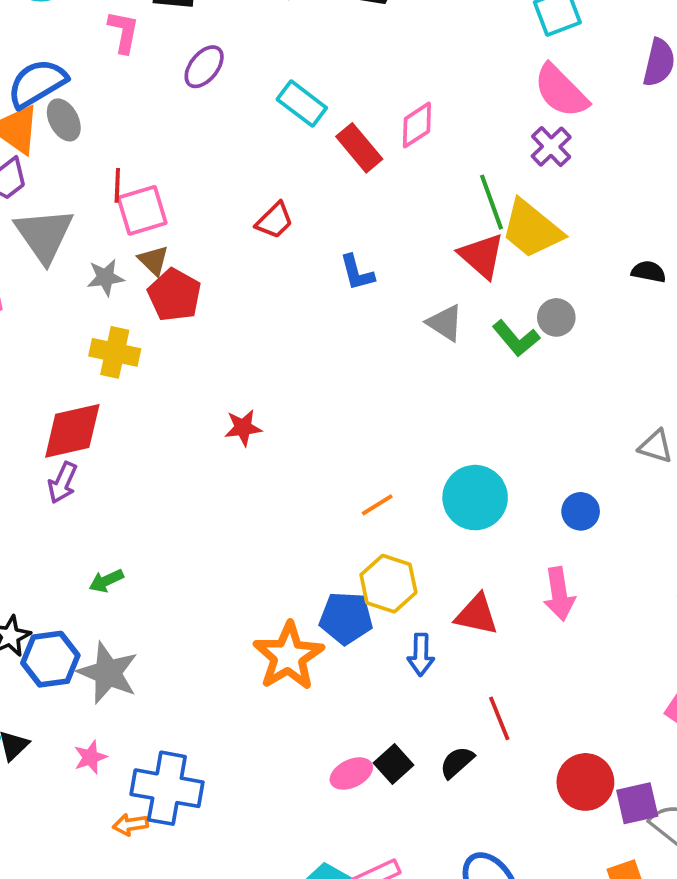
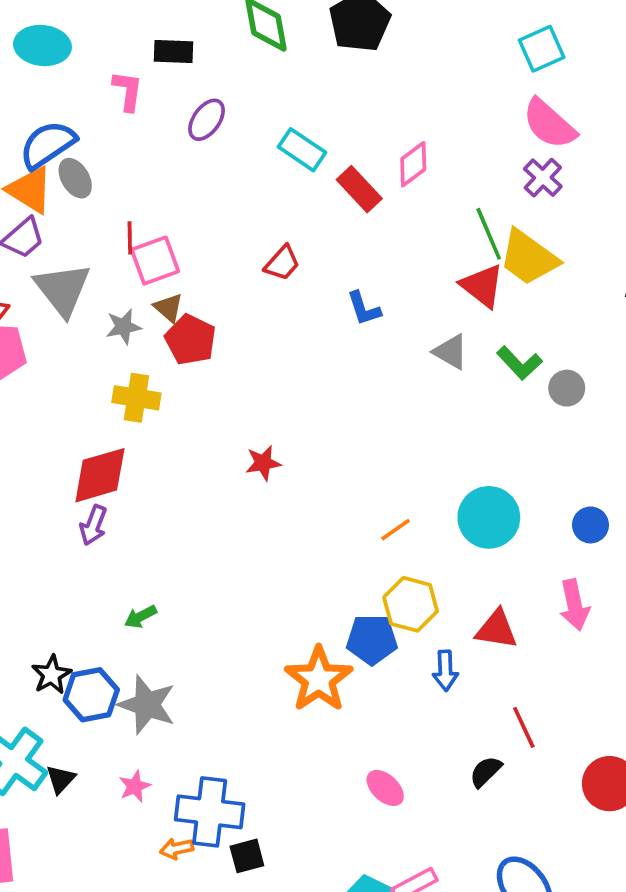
gray circle: (556, 317) -> (567, 388), moved
black square: (394, 764) -> (247, 856), moved, turned 30
pink ellipse: (351, 773) -> (385, 788), turned 72

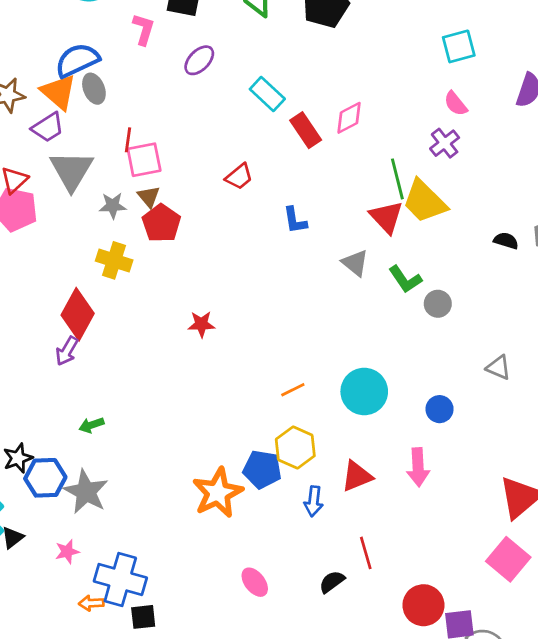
pink semicircle: (549, 124) -> (456, 104), size x0.6
red diamond: (100, 475) -> (78, 314), turned -54
red triangle: (497, 629) -> (357, 476), turned -40

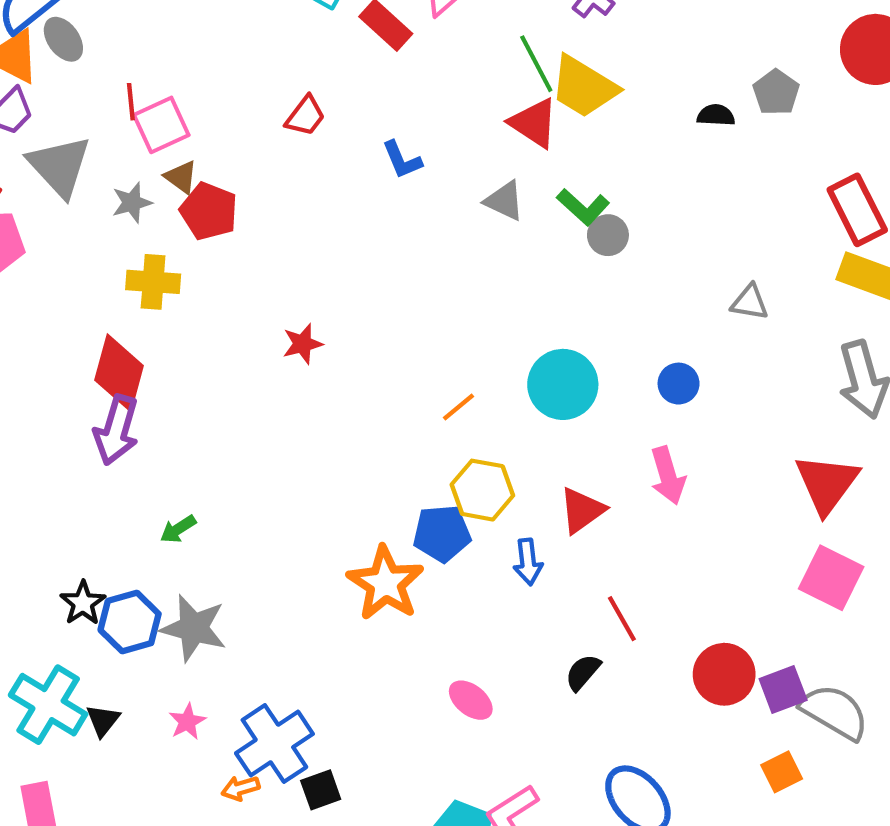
gray circle: (438, 304) -> (608, 235), moved
purple arrow: (67, 351) -> (116, 430), size x1.5
blue cross: (120, 580) -> (274, 744), turned -36

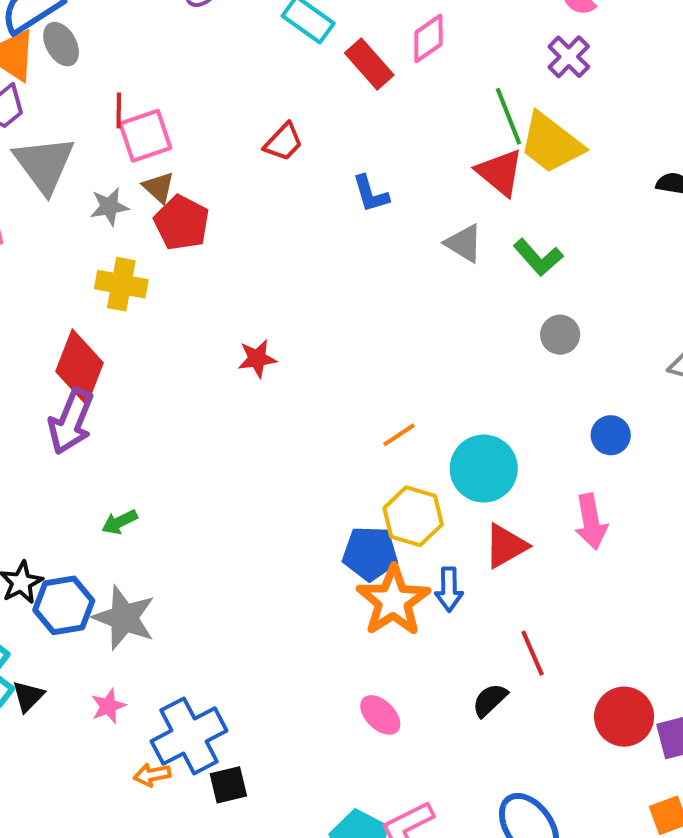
gray circle: (608, 235) -> (560, 335), moved
cyan circle: (563, 384) -> (484, 469), moved
orange star: (385, 583) -> (393, 601), moved

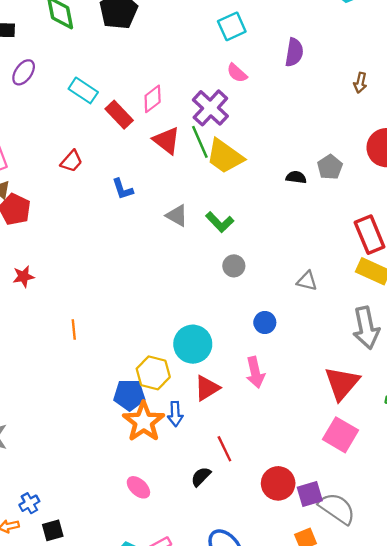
purple cross: (569, 57) -> (210, 108), moved, size x1.5
red triangle: (500, 172) -> (167, 140), moved
red star: (257, 359) -> (23, 276), moved
orange line: (399, 435) -> (74, 330), moved, turned -60
blue cross: (189, 736) -> (29, 503), size x0.5

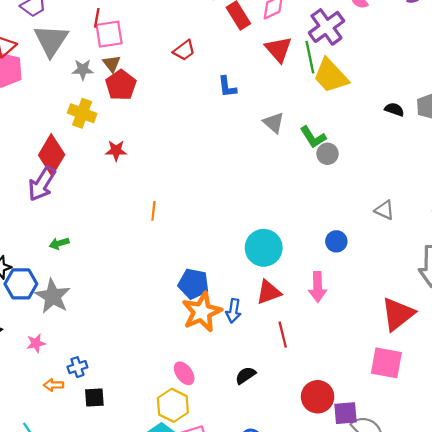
gray circle: (234, 266) -> (327, 154), moved
yellow hexagon: (153, 373) -> (173, 405), moved
pink square: (341, 435) -> (386, 363), turned -32
red line: (224, 449) -> (283, 335), moved

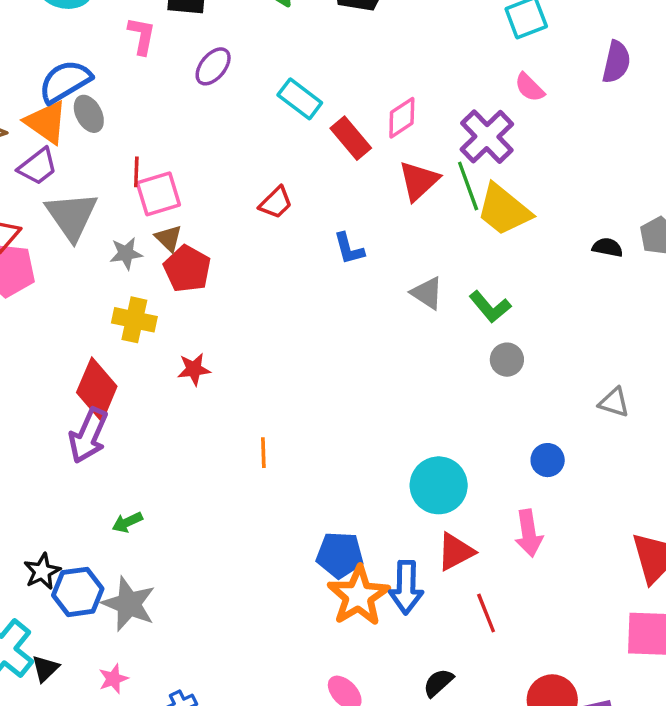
red triangle: (278, 49) -> (419, 181), turned 36
gray circle: (327, 154) -> (507, 360), moved
blue arrow: (233, 311) -> (406, 587), size x1.4

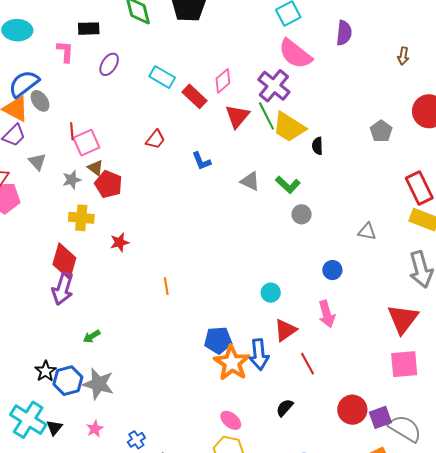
pink semicircle: (529, 87) -> (295, 54), size x1.8
gray triangle: (72, 216) -> (37, 162), size x0.6
black semicircle: (607, 247) -> (317, 146), moved, turned -96
cyan circle: (439, 485) -> (271, 293), size x0.6

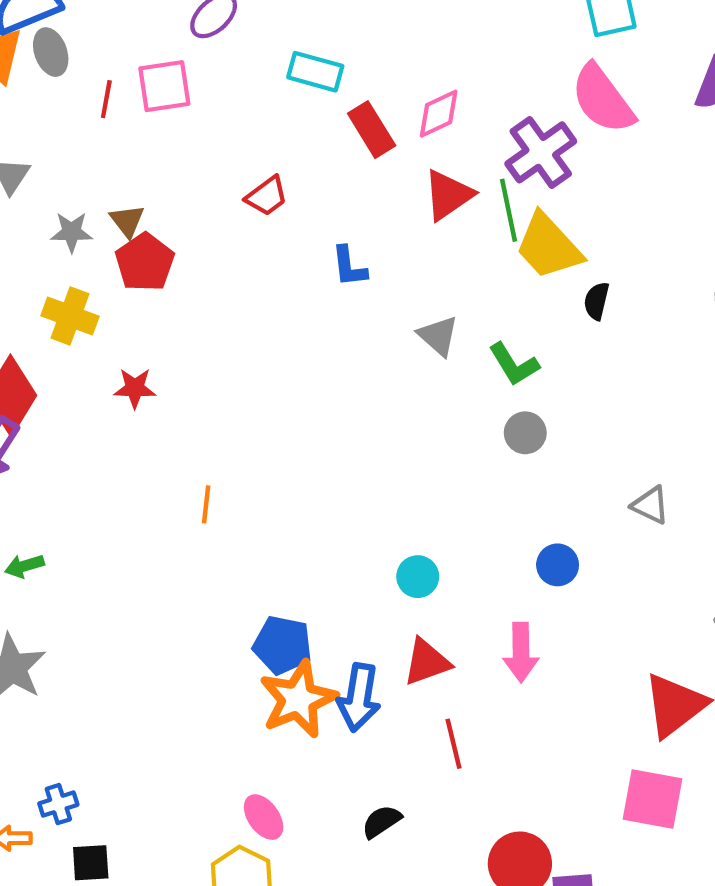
cyan rectangle: (162, 77) -> (315, 72), turned -30
red line: (72, 131) -> (106, 99), moved
pink square: (86, 143) -> (164, 86), moved

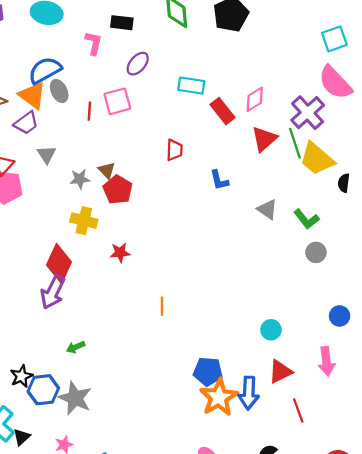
red trapezoid: (267, 196) -> (174, 150), turned -45

